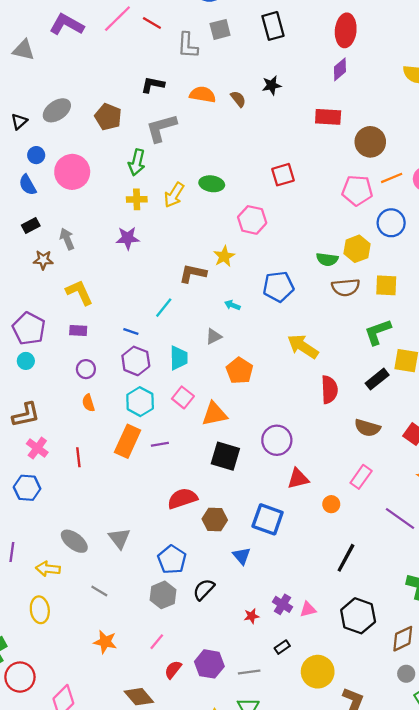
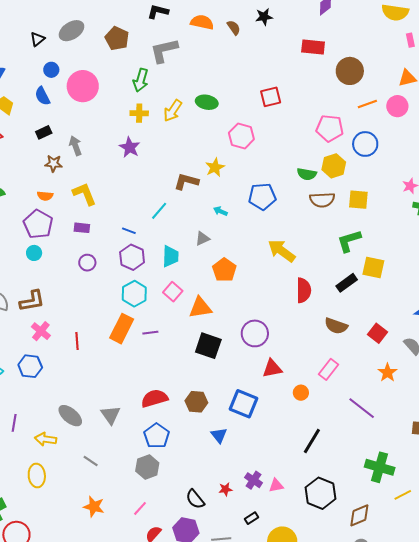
pink pentagon: (357, 190) -> (330, 128), moved
purple star: (128, 238) -> (130, 147), turned 30
orange semicircle: (88, 403) -> (45, 196), moved, turned -70
red semicircle: (182, 498) -> (154, 398), moved
black semicircle: (204, 590) -> (195, 499), moved, turned -85

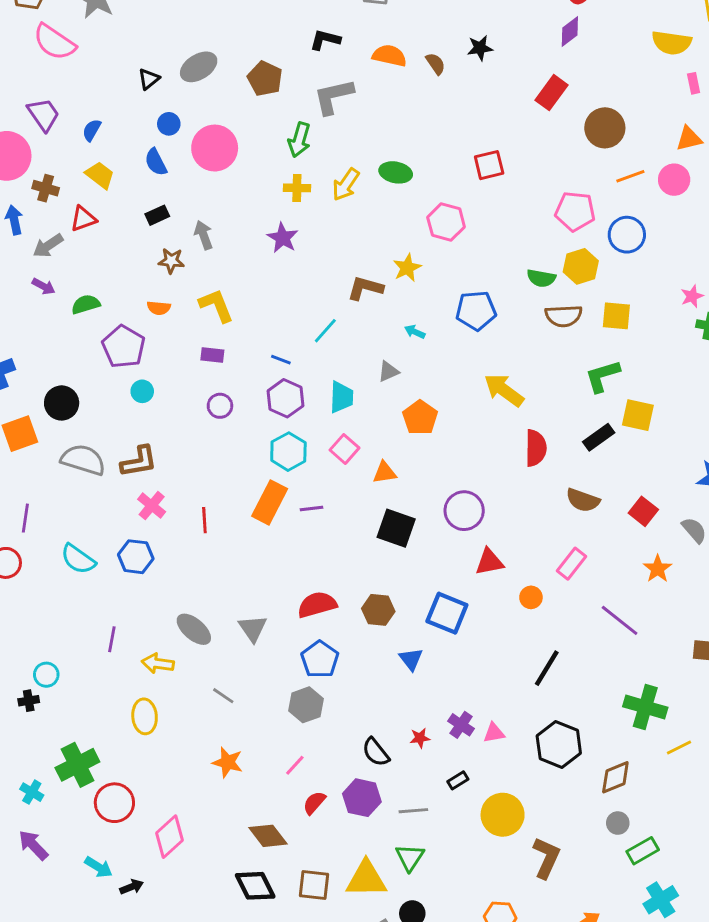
red rectangle: (313, 47) -> (551, 93), turned -60
purple pentagon: (38, 224) -> (124, 347), moved
orange triangle: (200, 308) -> (385, 472), size x0.7

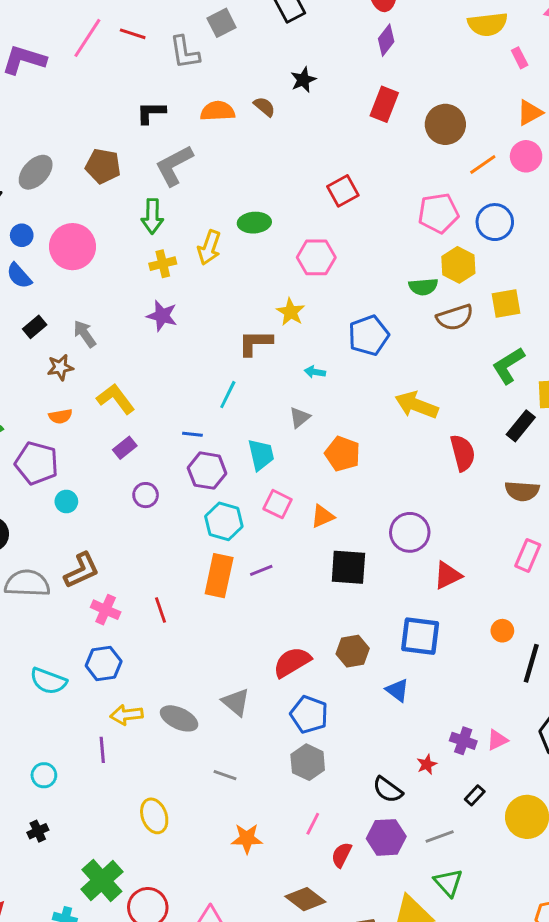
purple rectangle: (212, 355) -> (125, 448), turned -30
orange circle: (531, 597) -> (502, 631), moved
yellow arrow: (158, 663) -> (126, 715), moved
cyan circle: (46, 675) -> (44, 775), moved

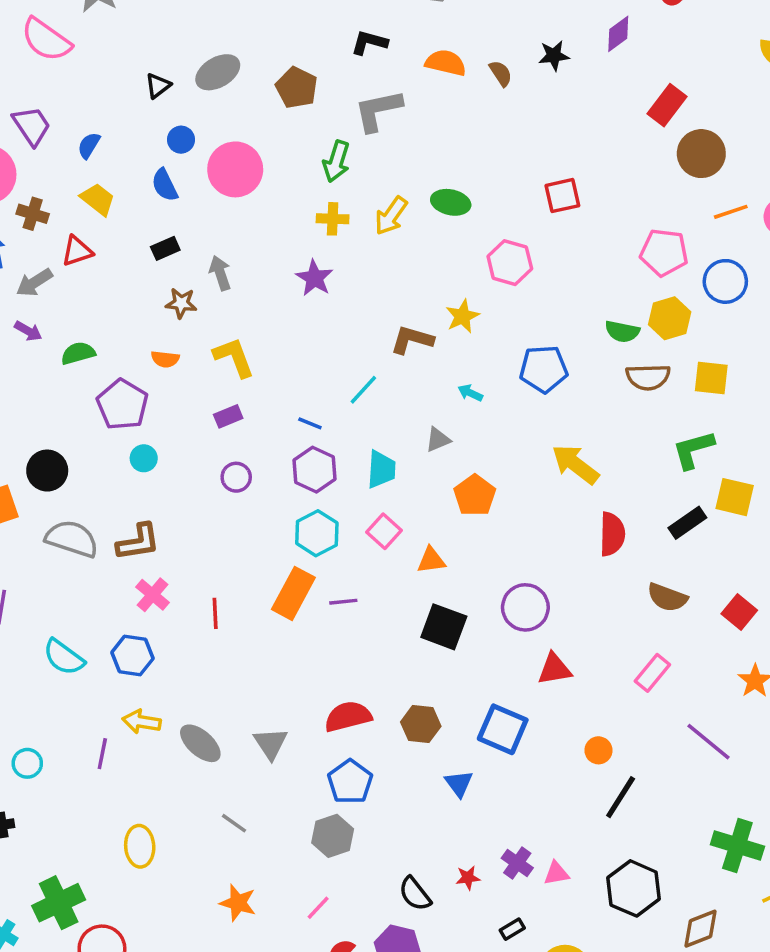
purple diamond: (386, 40) -> (618, 34), moved
red rectangle: (384, 104) -> (667, 105), moved

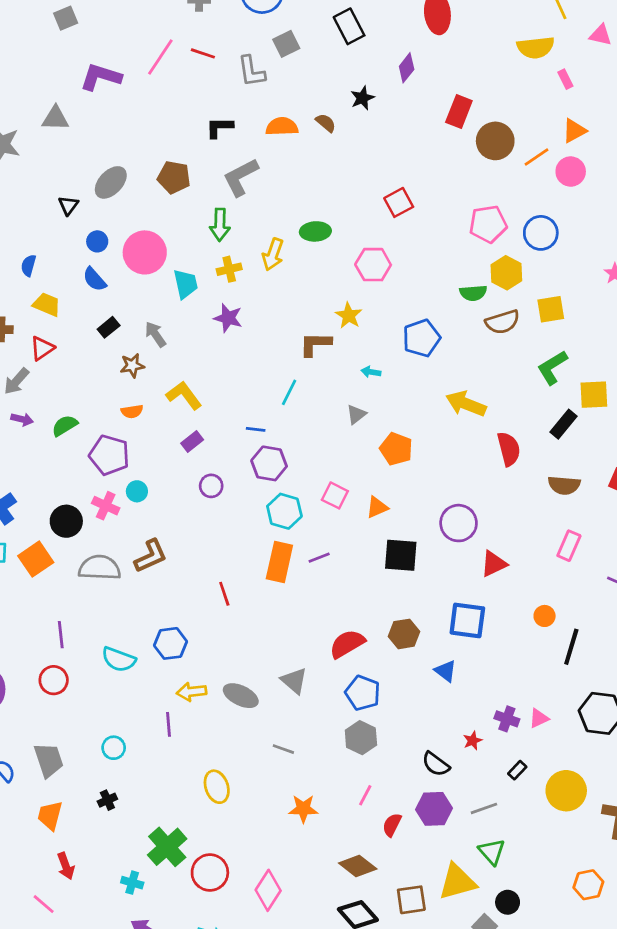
orange line: (731, 212) -> (537, 157), moved
cyan trapezoid: (381, 469) -> (186, 284), moved
pink cross: (153, 595) -> (106, 506), moved

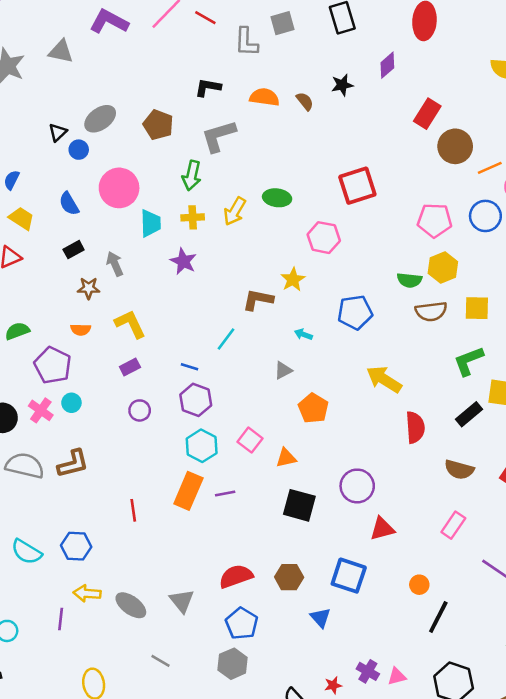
red square: (399, 202) -> (357, 186), size x1.4
blue circle: (541, 233) -> (485, 216), moved
blue circle: (97, 241) -> (79, 150), moved

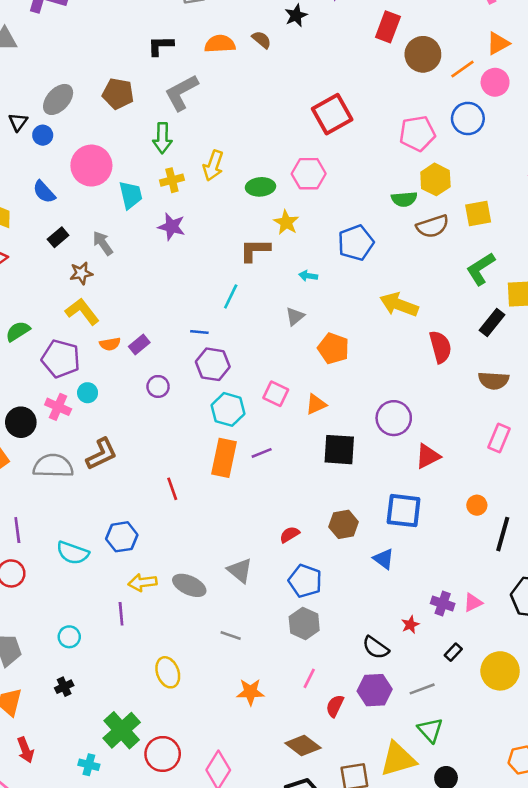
green ellipse: (277, 198) -> (260, 187), moved
yellow L-shape: (130, 324) -> (82, 311), moved
orange semicircle: (81, 330) -> (110, 344), moved
red semicircle: (236, 576) -> (290, 534), size x0.6

